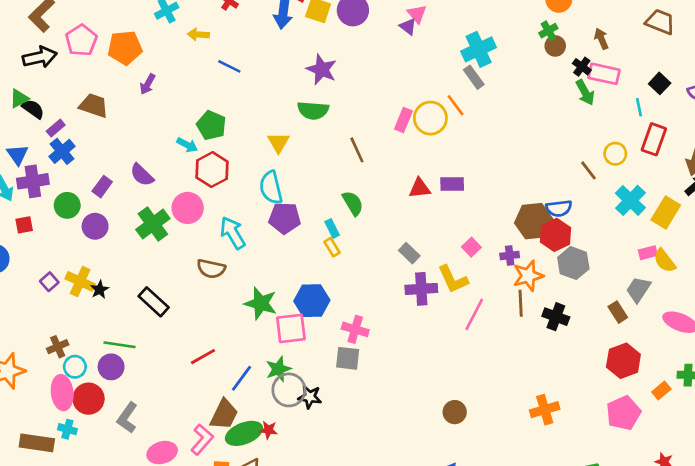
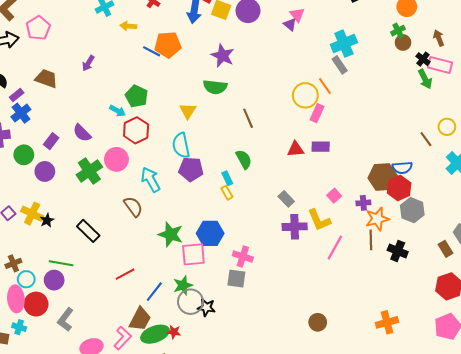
orange pentagon: (125, 48) -> (168, 45), moved
pink rectangle: (403, 120) -> (317, 113), moved
brown semicircle: (211, 269) -> (133, 207), turned -140

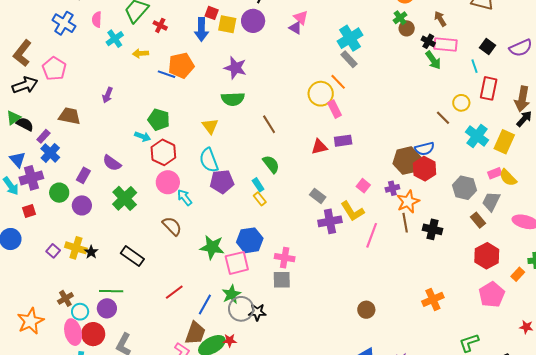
pink rectangle: (317, 113) -> (334, 109), turned -42
pink circle: (116, 159) -> (168, 182), moved
cyan arrow: (151, 179) -> (185, 197), size x0.7
gray hexagon: (412, 210) -> (464, 188), moved

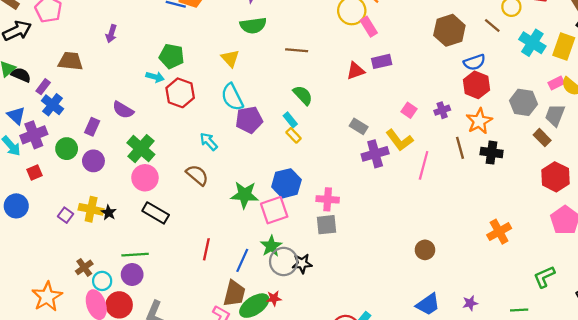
brown line: (269, 124) -> (297, 50), turned -48
brown hexagon: (407, 161) -> (449, 30), moved
pink circle: (168, 182) -> (145, 178), moved
orange star: (408, 202) -> (479, 121), moved
red line: (174, 292) -> (206, 249), turned -36

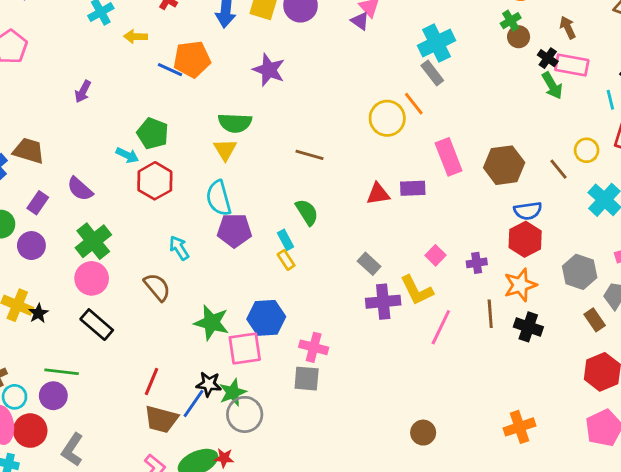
green semicircle: (253, 25) -> (235, 123), moved
pink rectangle: (369, 27) -> (449, 157), moved, size x1.4
brown trapezoid: (70, 61) -> (29, 151), moved
black star: (302, 263) -> (209, 384), moved
brown trapezoid: (234, 293) -> (161, 419), moved, turned 80

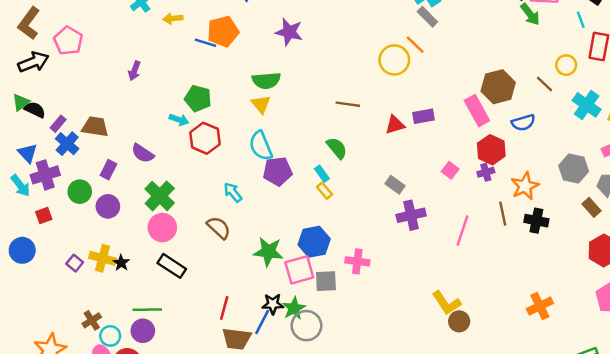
brown line: (310, 155) -> (348, 104), moved
pink rectangle: (449, 157) -> (477, 111), moved
red hexagon: (525, 239) -> (491, 150), moved
yellow L-shape: (417, 290) -> (447, 303), moved
gray square: (307, 379) -> (326, 281), moved

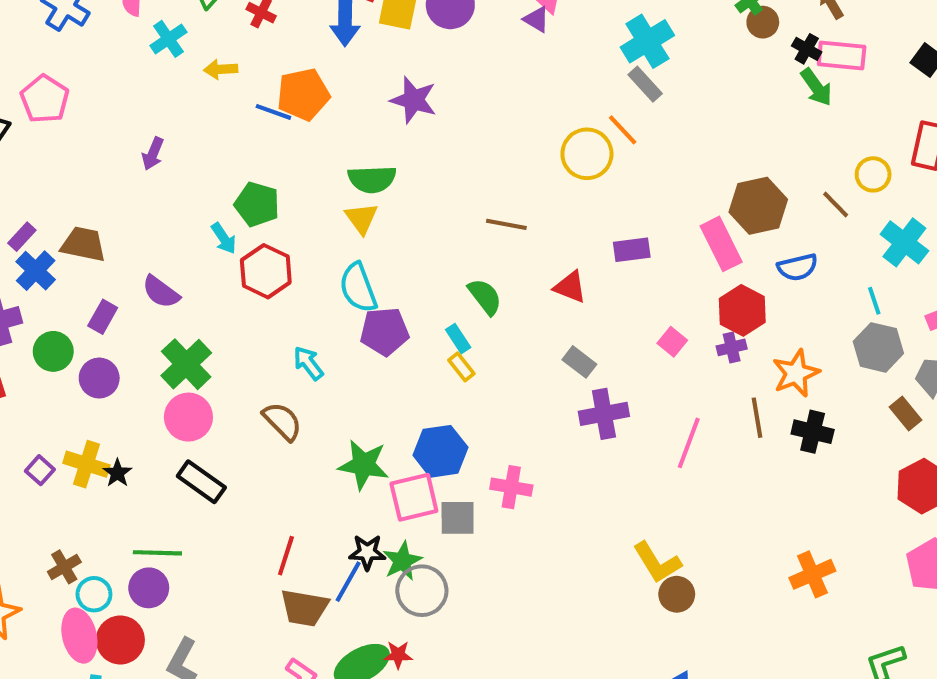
cyan line: (581, 20) -> (874, 301), moved
cyan arrow: (179, 120) -> (224, 238), turned 36
red triangle: (395, 125) -> (570, 287), moved, turned 35

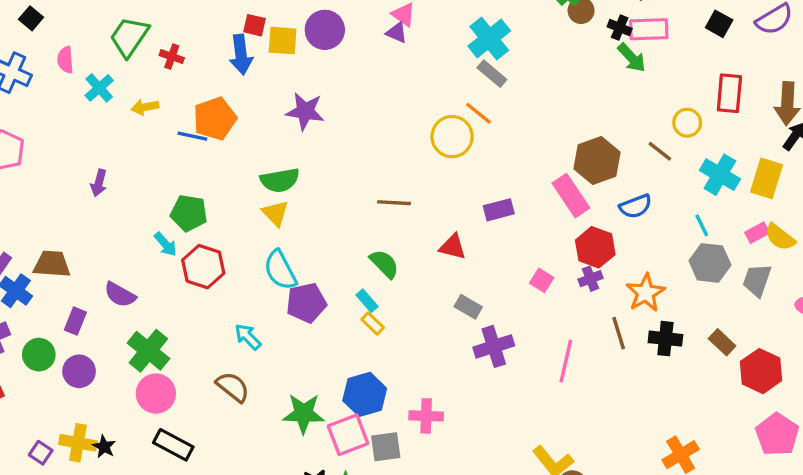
brown rectangle: (906, 414) -> (722, 342), moved

